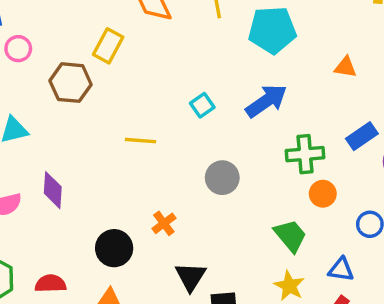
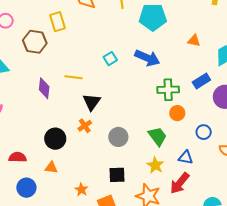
yellow rectangle: (108, 46) -> (58, 22), turned -48
blue arrow: (266, 101) -> (147, 58), turned 55
gray circle: (222, 178) -> (118, 137), moved
purple diamond: (53, 190) -> (44, 88), moved
black triangle: (191, 277) -> (92, 102), moved

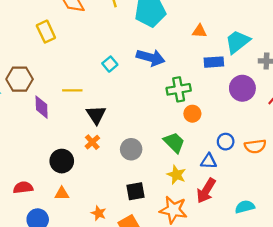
brown hexagon: (35, 42) -> (20, 79), moved
blue rectangle: (201, 81) -> (214, 62), moved, turned 36
blue circle: (204, 132) -> (226, 142), moved

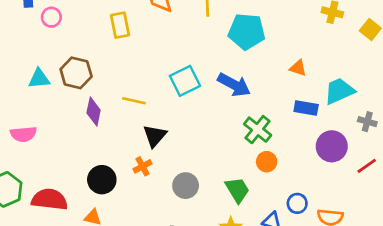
cyan square: (110, 64) -> (185, 81), size x1.6
green cross: (179, 89) -> (258, 130), turned 35
red semicircle: (23, 187) -> (50, 199), size x1.5

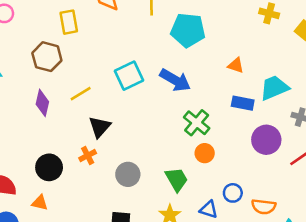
brown hexagon: (76, 73) -> (47, 57), moved
yellow line: (134, 101) -> (81, 94), turned -45

